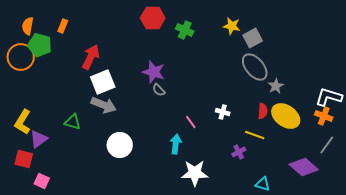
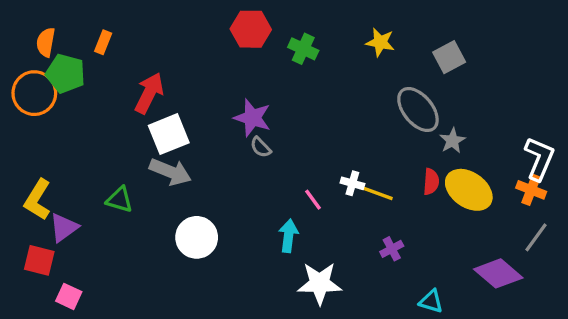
gray square: (253, 38) -> (449, 57), moved
white L-shape: (329, 97) -> (539, 159), turned 96
white cross: (223, 112) -> (352, 183), moved
yellow line: (255, 135) -> (377, 193), moved

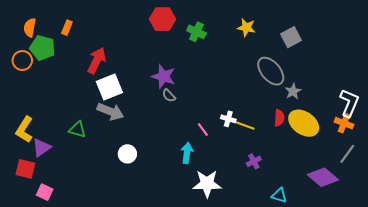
orange circle: (34, 93) -> (22, 60), size x0.7
white circle: (197, 237) -> (127, 154), size x0.7

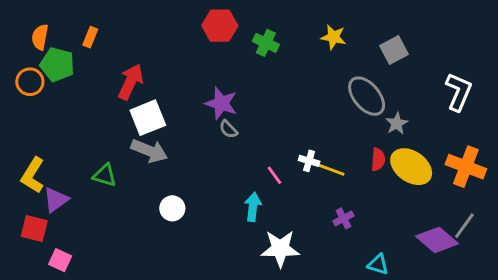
white L-shape: (349, 103) -> (459, 92), moved
orange cross: (344, 123) -> (466, 167), size x1.5
gray line: (347, 154) -> (464, 226), moved

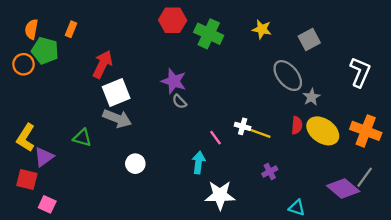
green cross: (266, 43) -> (209, 34), size x1.4

